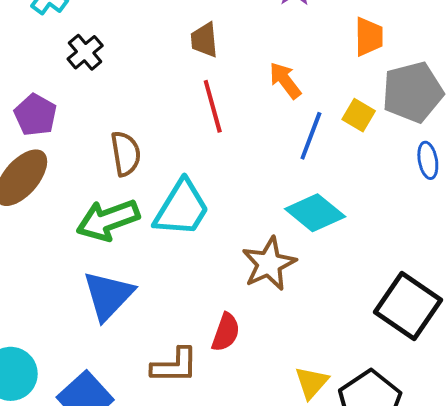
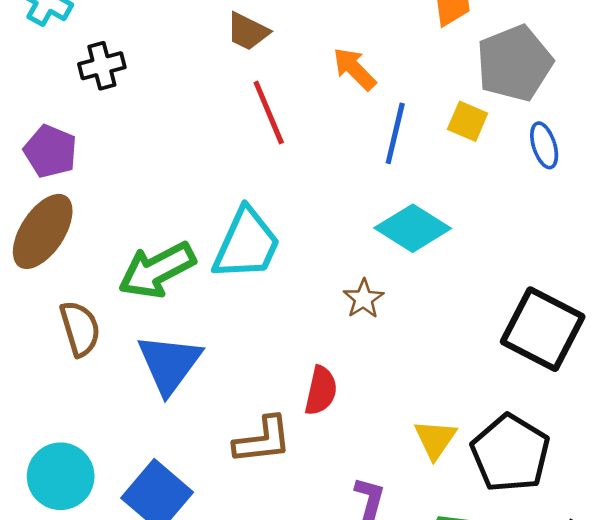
brown trapezoid: (204, 40) -> (248, 31), turned -51
black cross: (85, 52) -> (102, 66), turned 33
yellow square: (359, 115) -> (468, 121), moved
brown semicircle: (126, 154) -> (80, 329), moved
brown star: (269, 264) -> (363, 299), size x0.6

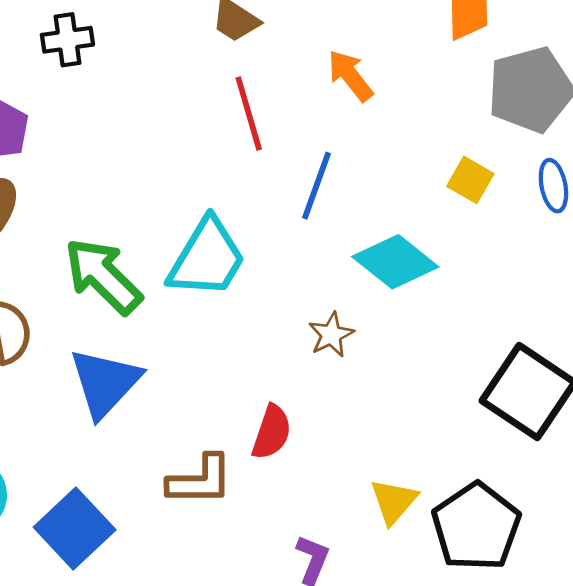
yellow square: (468, 121) -> (470, 180), moved
blue line: (395, 133) -> (317, 186), moved
green arrow: (157, 270) -> (103, 276), turned 66

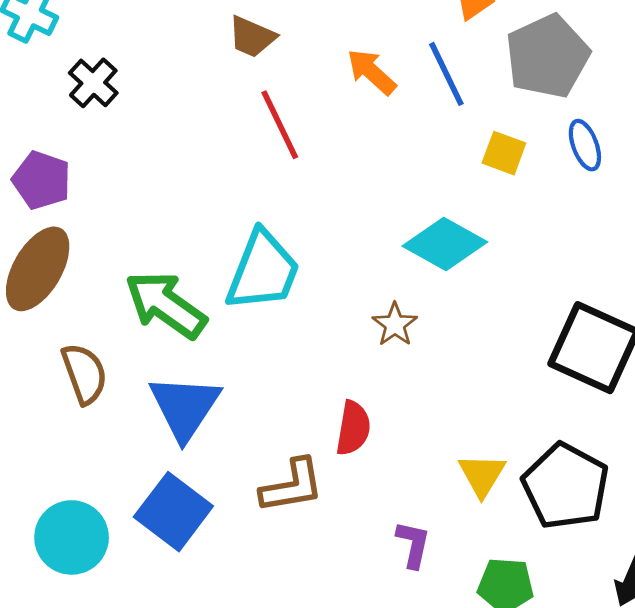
black cross: (67, 40) -> (93, 83), turned -30
blue line: (317, 186) -> (446, 74), moved, turned -36
blue square: (75, 528) -> (173, 512), moved

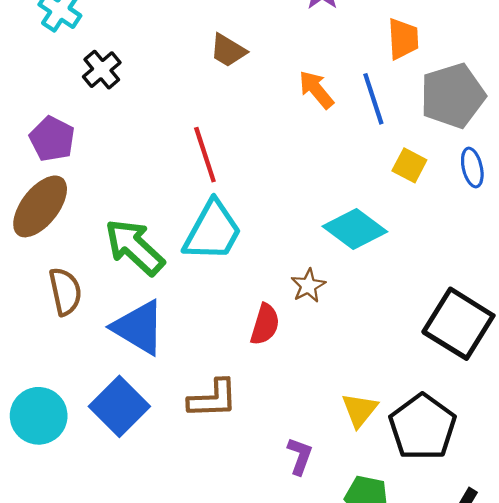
red line: (280, 125) -> (205, 155), moved
blue triangle: (185, 407) -> (139, 328), turned -40
red semicircle: (353, 428) -> (265, 324), moved

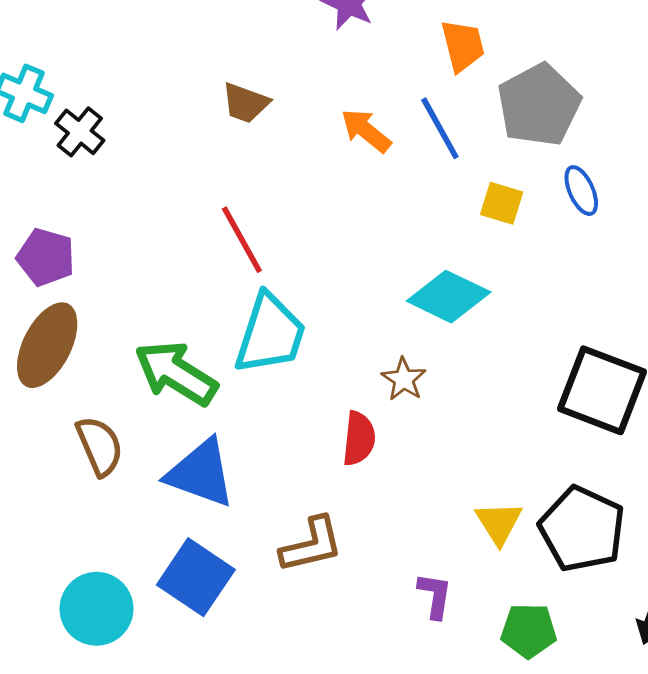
black cross: (102, 70) -> (80, 132), moved

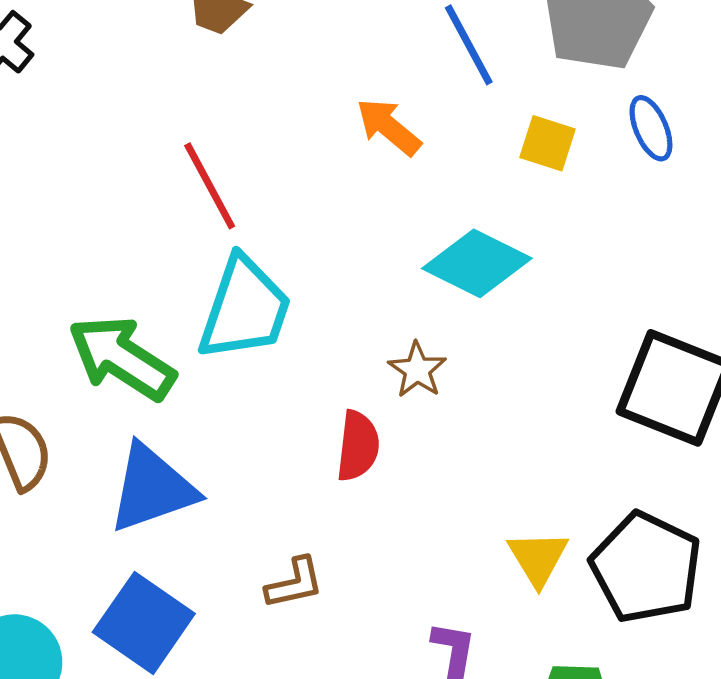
orange arrow: (366, 131) -> (389, 127), moved
blue triangle: (201, 473) -> (152, 488), turned -40
brown L-shape: (312, 545) -> (295, 583), size x0.7

